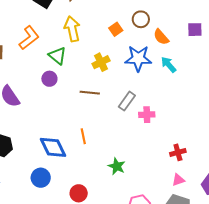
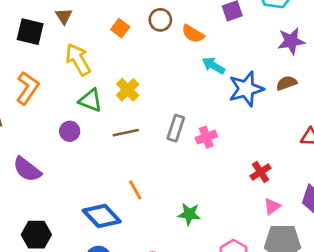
orange square: (116, 29) -> (120, 28), moved
green triangle: (57, 56) -> (91, 100), moved
blue star: (138, 58) -> (246, 89), moved

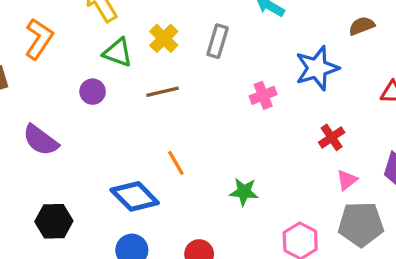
blue star: (246, 89) -> (317, 68), moved
gray rectangle: (176, 128) -> (218, 41), moved

